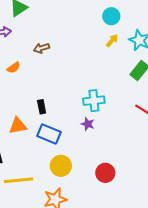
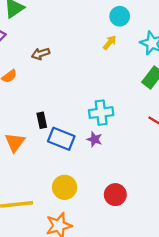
yellow arrow: (112, 41) -> (110, 43), moved
orange triangle: (18, 126) -> (15, 142), turned -42
blue rectangle: (49, 134) -> (61, 139), moved

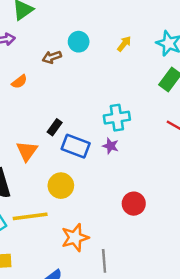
cyan circle: (120, 16) -> (79, 42), moved
black rectangle: (42, 120) -> (55, 127), turned 49
yellow circle: (65, 187) -> (61, 186), moved

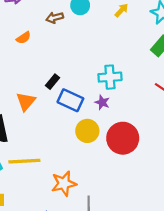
yellow circle: (61, 186) -> (87, 131), moved
red circle: (134, 204) -> (123, 138), moved, size x1.5

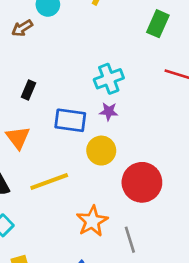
black rectangle: (53, 82) -> (28, 90), moved
red circle: (123, 138) -> (142, 182), moved
yellow line: (24, 161) -> (49, 181), moved

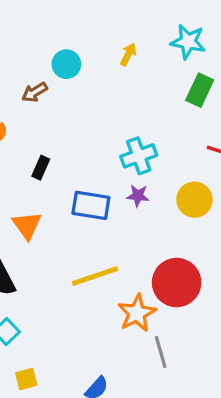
yellow circle: (101, 151) -> (194, 200), moved
yellow line: (49, 181) -> (95, 276), moved
orange star: (92, 221) -> (137, 313), moved

